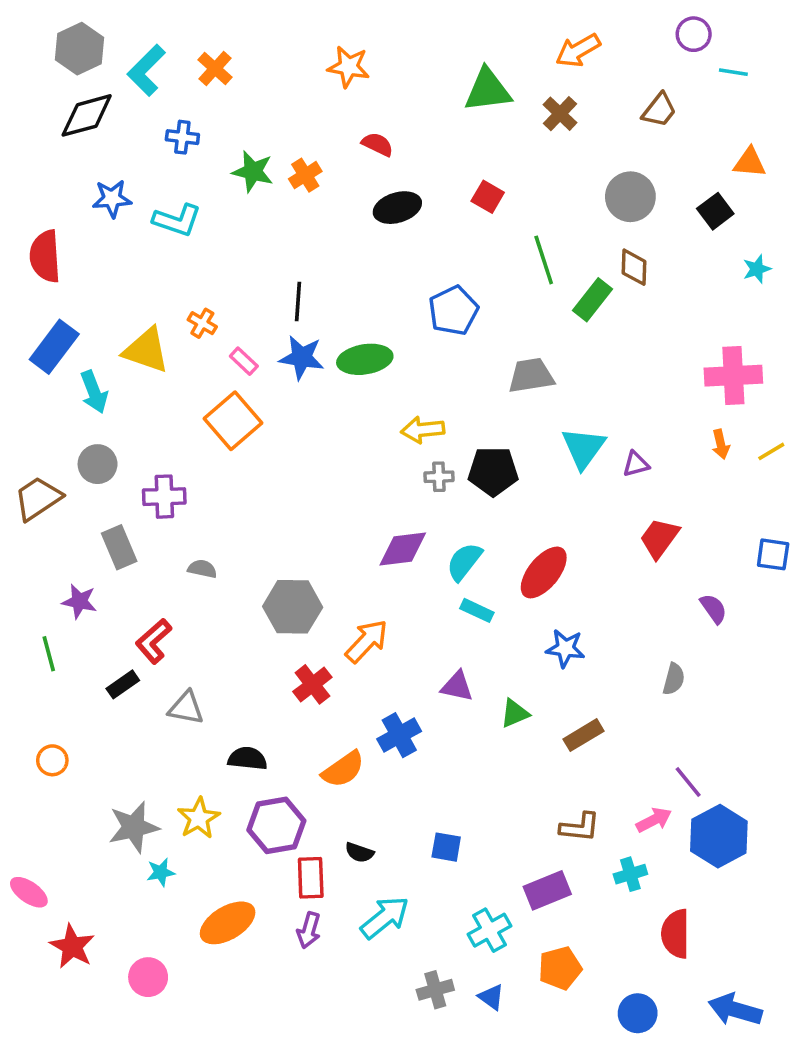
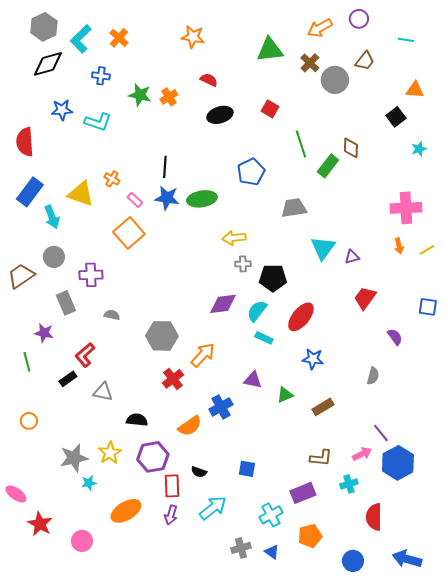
purple circle: (694, 34) -> (359, 19), moved
gray circle: (630, 197) -> (335, 80), moved
black pentagon: (493, 471) -> (273, 278), moved

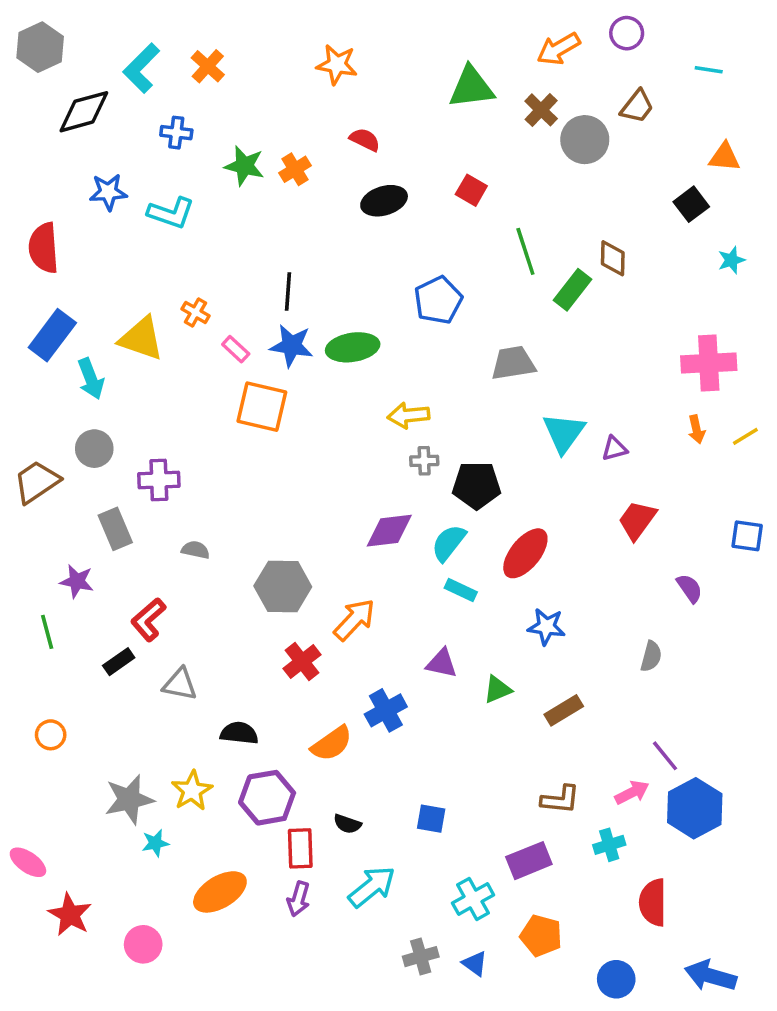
gray hexagon: (44, 27) -> (40, 47), moved
orange square: (129, 233) -> (262, 407), moved, turned -36
orange pentagon: (310, 536) -> (541, 936), turned 30

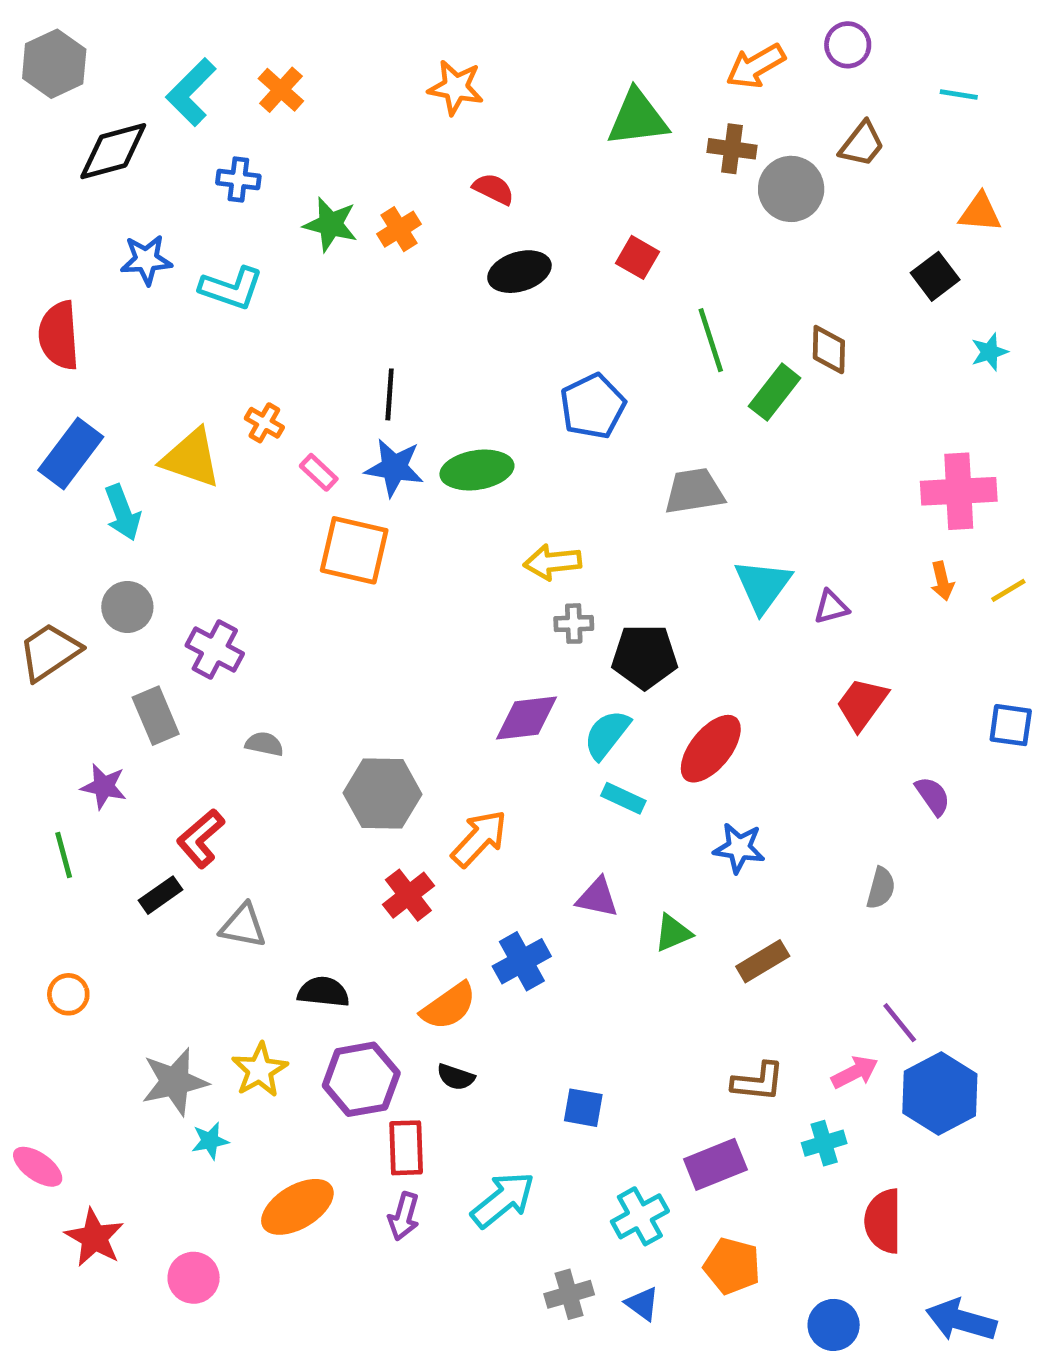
brown cross: (541, 110) -> (732, 149), turned -36
purple cross: (159, 480) -> (215, 649), turned 30
black semicircle: (347, 824) -> (456, 1077), moved

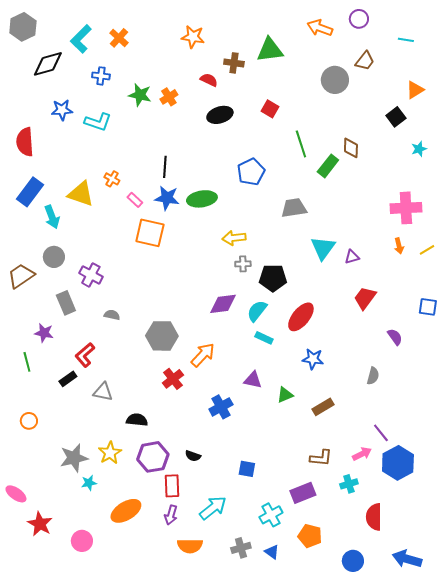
orange arrow: (756, 66) -> (320, 28), turned 50
brown cross: (732, 149) -> (234, 63), moved
orange triangle: (980, 213) -> (415, 90), turned -36
orange semicircle: (449, 1006) -> (190, 546), moved, turned 35

